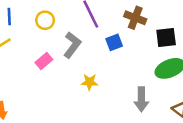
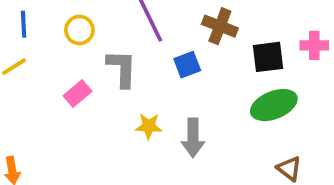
gray L-shape: (72, 45) -> (122, 68), turned -35
gray arrow: (141, 99) -> (193, 138), moved

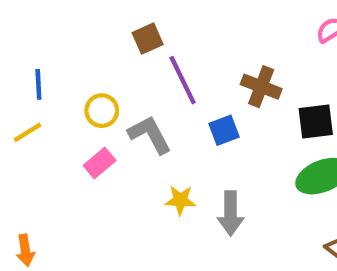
yellow circle: (79, 30) -> (102, 111), moved
gray L-shape: (122, 68) -> (150, 135), turned -30

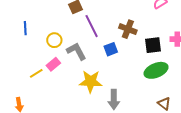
yellow line: (27, 132) -> (36, 73), moved
yellow star: (180, 200) -> (91, 81), size x1.6
gray arrow: (231, 213) -> (114, 100), moved

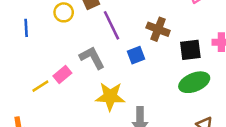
yellow circle: (54, 40) -> (64, 12), moved

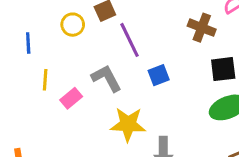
brown cross: (158, 29) -> (202, 28), moved
yellow line: (40, 86) -> (45, 80), moved, turned -54

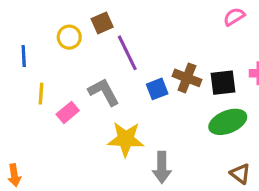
brown cross: (202, 28) -> (187, 78), moved

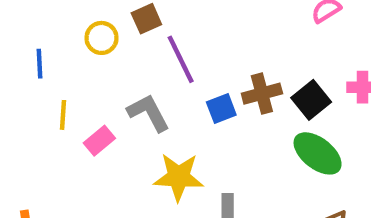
brown cross: (187, 78) -> (262, 94), turned -36
black square: (223, 83) -> (311, 100), turned -32
green ellipse: (228, 122) -> (318, 153), turned 60

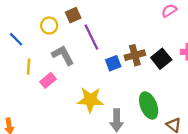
blue line: (39, 64) -> (16, 39), turned -42
gray L-shape: (149, 113) -> (63, 55), moved
green ellipse: (318, 153) -> (149, 106), moved, turned 30

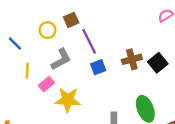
gray L-shape: (63, 55) -> (61, 59), turned 90
blue square: (113, 63) -> (98, 67), moved
yellow star: (90, 100) -> (68, 100), moved

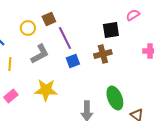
black square: (158, 63) -> (111, 30), moved, turned 30
pink rectangle: (46, 84) -> (11, 96), moved

